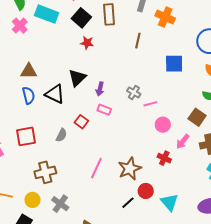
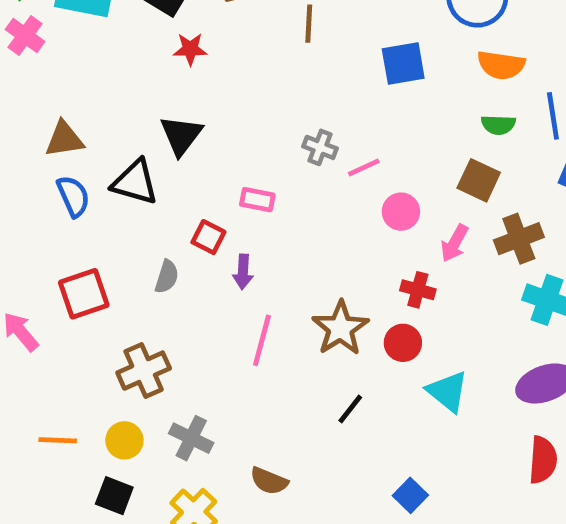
purple arrow: (100, 89) -> (243, 272), moved
red circle: (146, 191) -> (403, 343), moved

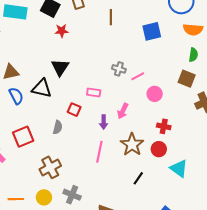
green semicircle: (498, 125) -> (193, 55), turned -80
pink arrow: (454, 243) -> (123, 111), moved
purple arrow: (243, 272) -> (104, 122), moved

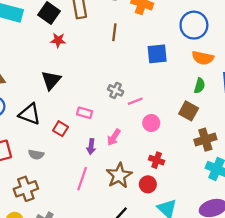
black triangle: (42, 88) -> (30, 114), moved
gray semicircle: (58, 127) -> (36, 155), moved, turned 80

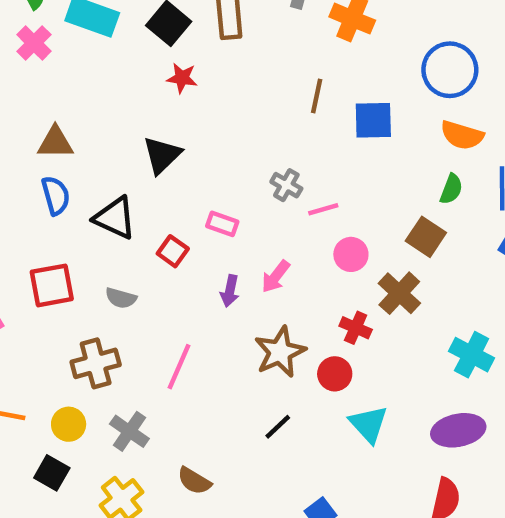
brown line: (114, 32) -> (317, 96), moved
brown cross: (205, 140) -> (399, 293), moved, turned -35
pink line: (82, 179) -> (179, 367), moved

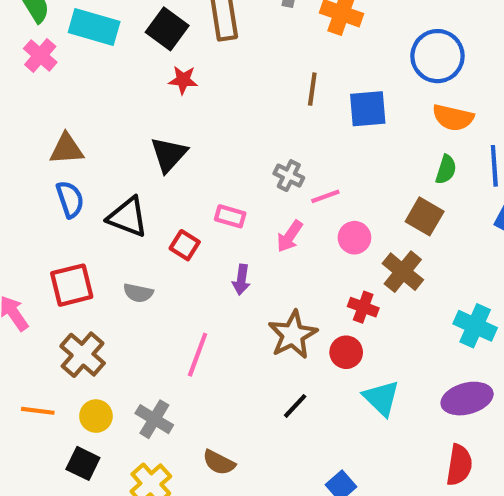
pink arrow: (276, 276) -> (290, 236), moved
brown cross: (96, 363) -> (83, 355), moved, turned -30

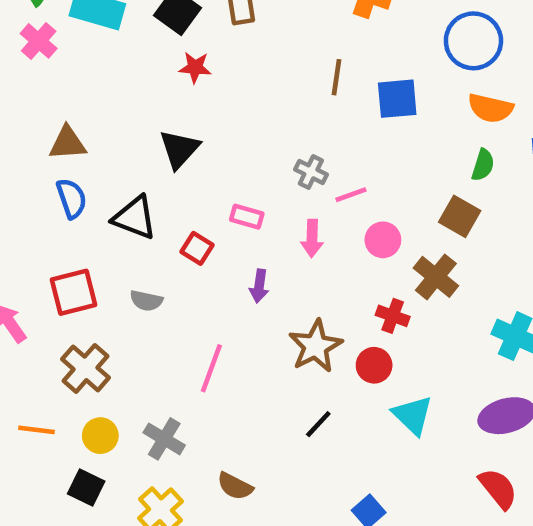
pink arrow: (290, 236) -> (312, 238), turned -32
red semicircle: (459, 465) -> (498, 488), turned -48

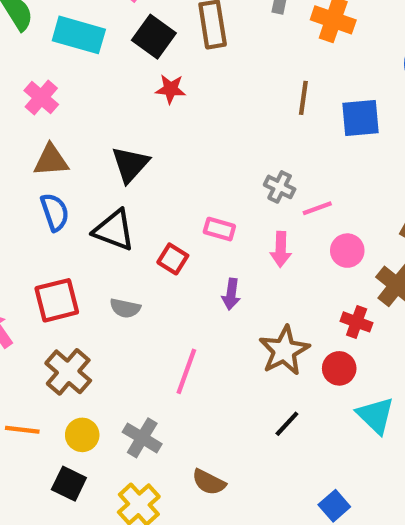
pink cross: (39, 41) -> (41, 98), moved
black triangle: (179, 149) -> (130, 164), moved

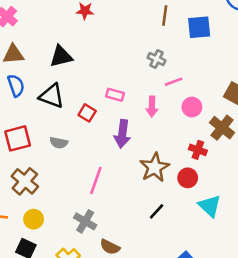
black triangle: (130, 164) -> (61, 56), turned 35
gray cross: (280, 187) -> (156, 59), moved
purple arrow: (231, 294) -> (122, 134), size x1.5
gray cross: (142, 438) -> (85, 221), moved

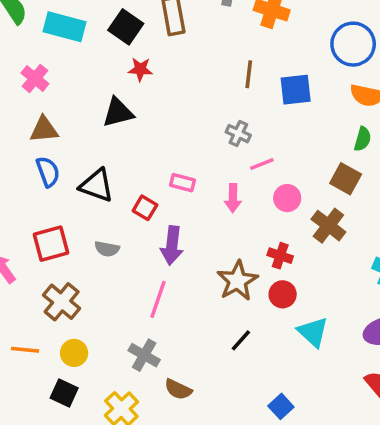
black triangle: (61, 56) -> (118, 112), moved
purple arrow: (122, 134) -> (172, 245), moved
red cross: (198, 150) -> (280, 256), moved

